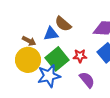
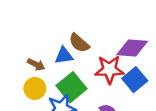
red star: (80, 56) -> (109, 70), moved, size x1.6
yellow circle: (28, 60) -> (35, 88), size x0.7

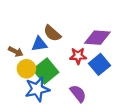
red star: (109, 70) -> (78, 56), size x0.7
yellow circle: (35, 88) -> (26, 69), moved

